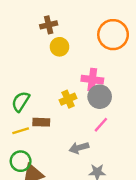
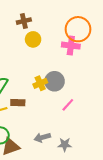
pink cross: (92, 80) -> (71, 46), moved
gray circle: (100, 97) -> (55, 81), moved
gray arrow: (79, 148) -> (42, 137), moved

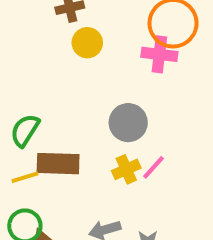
yellow cross: (40, 83) -> (126, 169), moved
brown rectangle: (18, 103) -> (58, 164), size x1.5

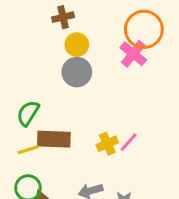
pink cross: (159, 54) -> (133, 54), turned 32
gray circle: (128, 123) -> (77, 72), moved

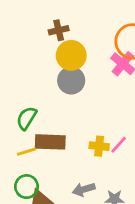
yellow circle: (77, 45) -> (71, 55), size x1.4
yellow cross: (107, 144) -> (99, 146), turned 30

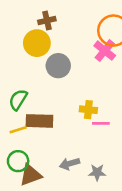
yellow circle: (71, 55) -> (37, 43), moved
pink line: (119, 145) -> (101, 123), turned 48
yellow cross: (99, 146) -> (88, 110), moved

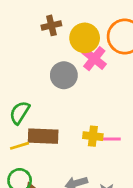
yellow circle: (37, 43) -> (85, 38), moved
pink cross: (105, 51) -> (94, 59), moved
yellow cross: (88, 110) -> (93, 136), moved

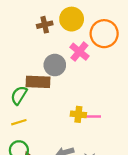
yellow circle: (85, 38) -> (72, 19), moved
brown rectangle: (43, 136) -> (38, 82), moved

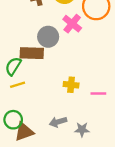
pink line: (93, 117) -> (98, 94), moved
yellow line: (19, 122) -> (18, 85), moved

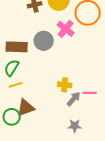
brown rectangle: (32, 53) -> (17, 47), moved
gray arrow: (58, 122) -> (74, 99), moved, turned 147
brown triangle: (24, 132) -> (26, 108), moved

